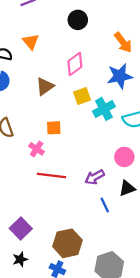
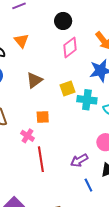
pink diamond: (75, 64) -> (70, 47), moved
cyan cross: (104, 109) -> (87, 100), turned 36
red line: (51, 175) -> (41, 159), turned 75

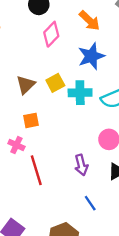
brown triangle: (34, 80) -> (26, 85), moved
purple arrow: (79, 160) -> (81, 165), turned -66
blue line: (88, 185) -> (90, 203), moved

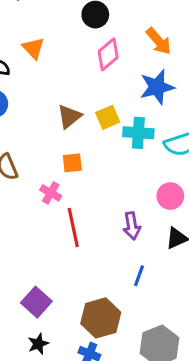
blue line: (90, 203) -> (139, 276), turned 49

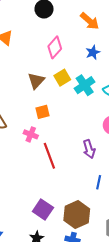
pink diamond: (108, 54) -> (55, 47), moved
blue star: (157, 87) -> (93, 52), size x0.6
cyan cross: (138, 133) -> (85, 85), turned -30
purple square: (36, 302) -> (43, 210), moved

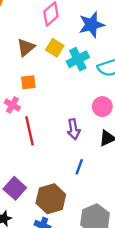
blue star: (93, 52) -> (92, 25), size x1.6
yellow square: (62, 78) -> (55, 48), turned -35

